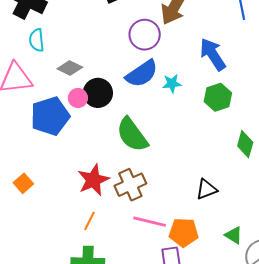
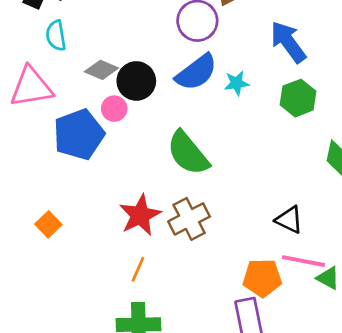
black circle: (98, 93) -> (136, 81), moved
black triangle: (206, 189) -> (289, 220), turned 50
pink line: (150, 222) -> (303, 261), moved

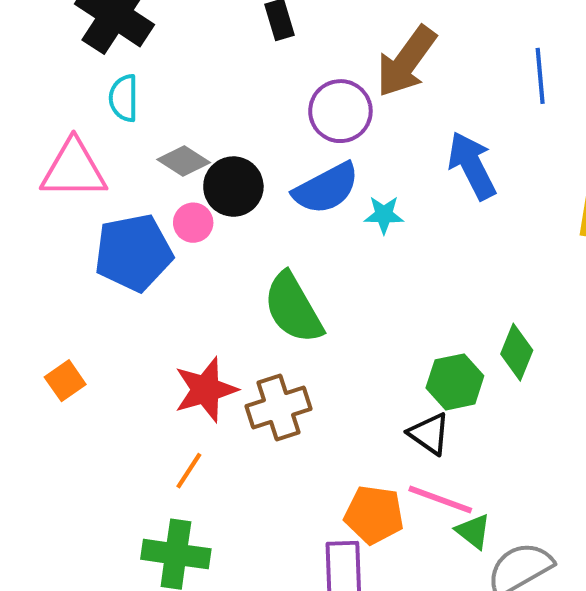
green hexagon: (298, 98) -> (455, 382), moved

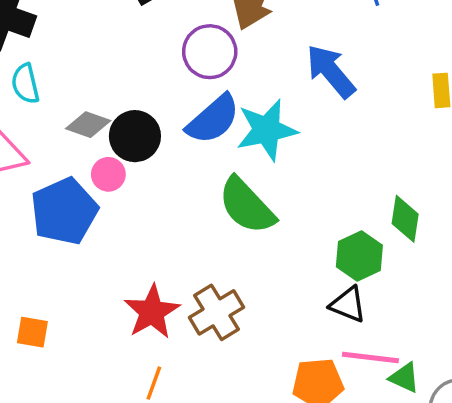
cyan star: (384, 215) -> (267, 130), size x1.8
green semicircle: (293, 308) -> (247, 206), moved
orange square: (65, 381) -> (32, 332), turned -32

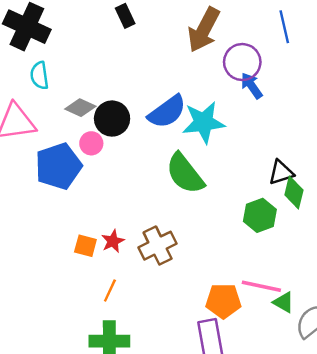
purple circle: (210, 52) -> (242, 62), moved
blue arrow: (331, 71) -> (252, 86), size x0.7
black triangle: (348, 304) -> (281, 172), moved, turned -44
red star: (152, 312) -> (113, 241), size x0.6
orange square: (32, 332) -> (85, 246), moved

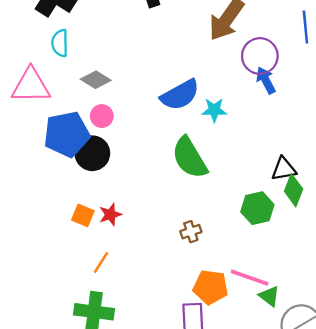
black circle: (112, 119) -> (92, 153), moved
cyan star: (204, 122) -> (214, 110), size x0.6
brown cross: (158, 246) -> (191, 232), moved, size x0.6

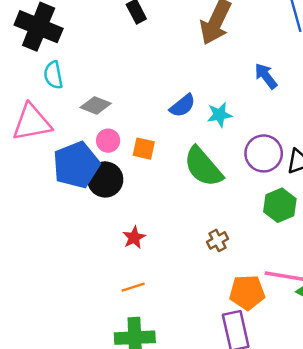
purple circle: (260, 56) -> (264, 153), moved
blue semicircle: (180, 95) -> (183, 106), size x0.7
orange square: (83, 215) -> (144, 149), moved
orange line: (101, 262) -> (133, 287), turned 50

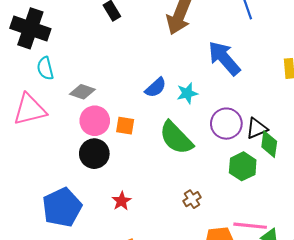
blue arrow: (266, 76) -> (224, 58), size x1.6
pink circle: (108, 141) -> (95, 121), size x1.5
blue pentagon: (76, 165) -> (62, 207), moved

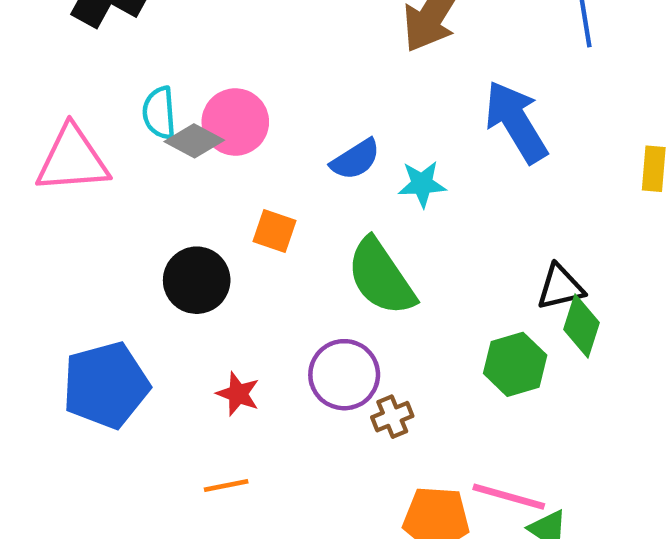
cyan semicircle: (45, 68) -> (159, 113), moved
pink circle: (95, 121) -> (235, 122), moved
purple circle: (226, 124) -> (344, 375), moved
red star: (122, 201) -> (238, 394), turned -30

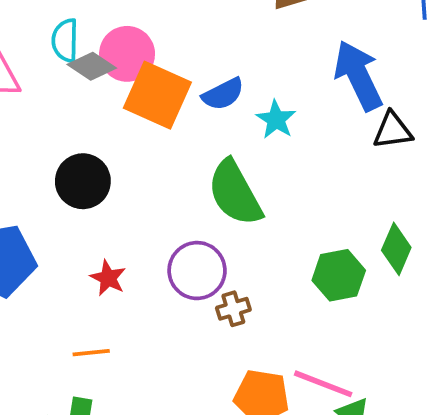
cyan star: (422, 184) -> (276, 119), turned 30
orange square: (275, 231) -> (157, 95), moved, size x1.8
black triangle: (560, 287) -> (393, 130), moved

